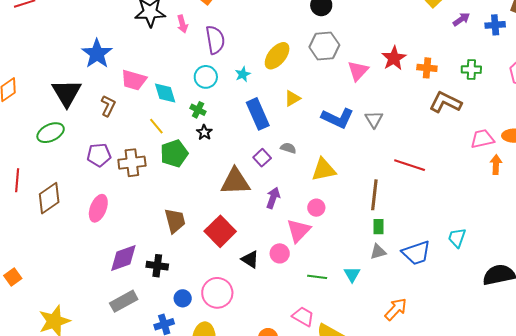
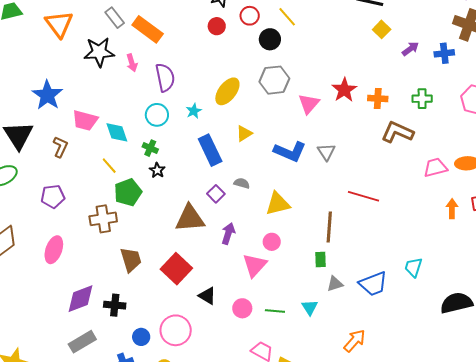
brown cross: (132, 163) -> (103, 219), moved
orange arrow: (496, 165) -> (452, 209), moved
green rectangle: (378, 227) -> (320, 260), moved
pink circle: (280, 253) -> (242, 308), moved

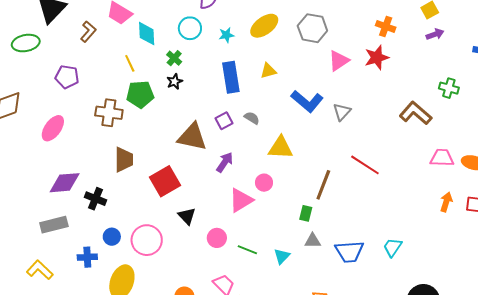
purple arrow: (410, 49) -> (435, 34), moved
orange cross: (378, 99) -> (386, 26), moved

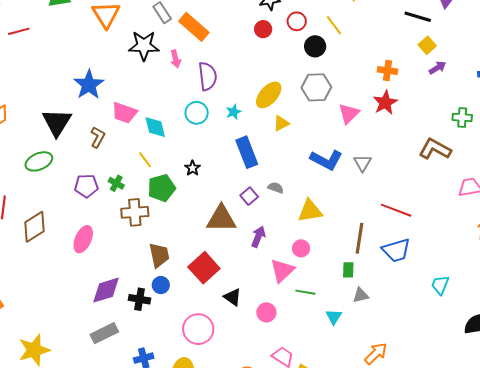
green cross: (174, 58) -> (116, 183), moved
yellow triangle: (268, 71) -> (281, 123), moved
blue circle: (112, 237) -> (161, 285), moved
green line: (247, 250) -> (305, 292), moved
blue trapezoid: (349, 252) -> (396, 250), moved

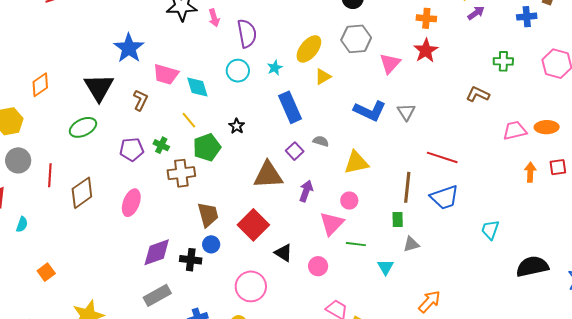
brown L-shape: (435, 149) -> (478, 94), size x0.7

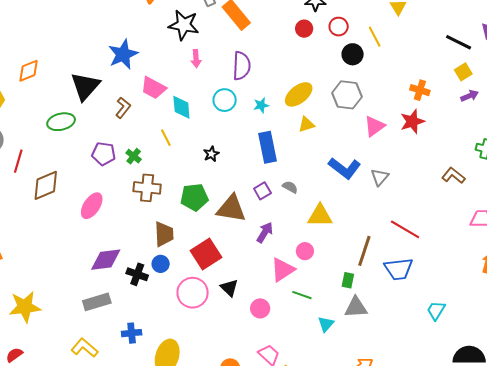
pink arrow: (214, 18) -> (196, 59), moved
green pentagon: (207, 147) -> (194, 197), moved
gray triangle: (411, 244) -> (356, 307), size x1.4
pink circle: (251, 286) -> (193, 293), moved

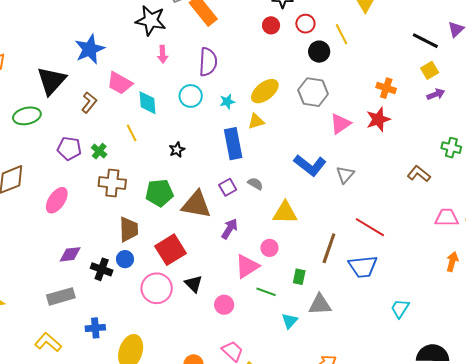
yellow triangle: (306, 124) -> (256, 121), moved
purple diamond: (106, 260) -> (70, 254), size x0.7
green rectangle: (348, 280) -> (299, 277), moved

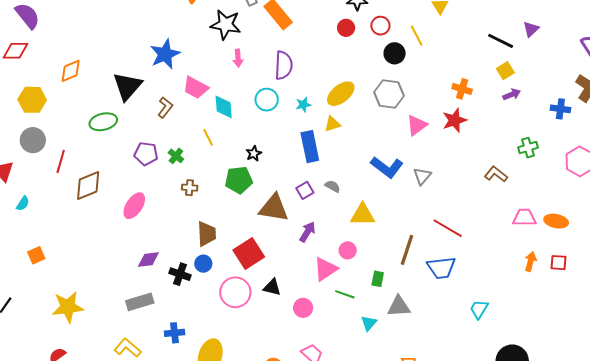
green cross: (451, 148) -> (528, 148), turned -30
brown cross: (112, 183) -> (190, 188), size x0.6
green pentagon: (159, 193) -> (239, 180), moved
black triangle: (193, 284) -> (272, 287), turned -30

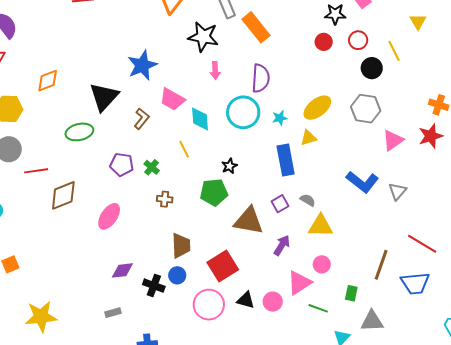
cyan circle: (267, 100) -> (243, 112), size x1.4
red line: (61, 161) -> (36, 171), turned 65
yellow triangle: (363, 215) -> (321, 226), moved
gray rectangle: (140, 302) -> (113, 313), size x0.6
pink circle: (303, 308) -> (273, 302), moved

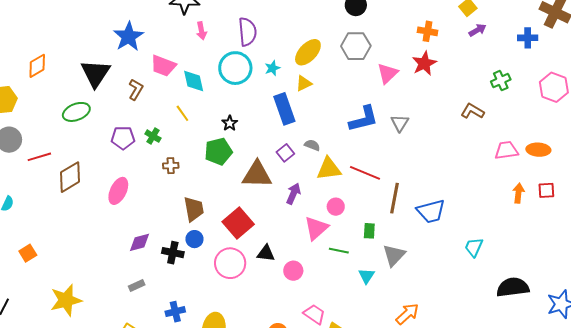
blue L-shape: (362, 182) -> (364, 119), turned -44
red line: (422, 244) -> (365, 173), moved
pink circle: (273, 302) -> (293, 271), moved
gray triangle: (372, 321) -> (394, 255), turned -35

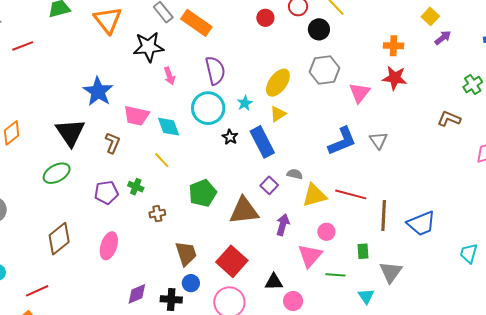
red star: (424, 63) -> (395, 78), turned -30
black star: (230, 123) -> (230, 137), moved
red line: (39, 157) -> (37, 291), moved
black triangle: (266, 253) -> (274, 282), moved

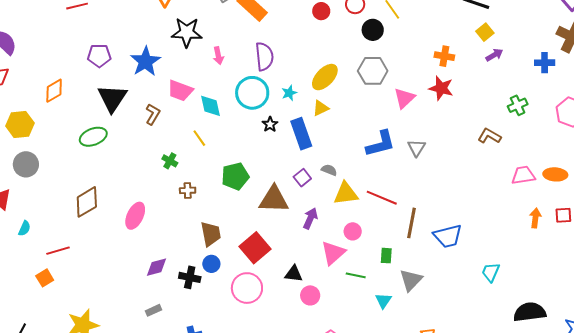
black star: (149, 47) -> (187, 32), moved
purple pentagon: (106, 192) -> (99, 56), moved

